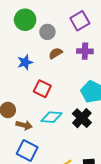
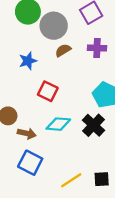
gray circle: (47, 32) -> (54, 26), size x1.5

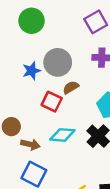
gray circle: (54, 26) -> (58, 62), moved
brown semicircle: (63, 50) -> (71, 87), moved

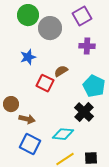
gray circle: (58, 62) -> (50, 28), moved
cyan diamond: (62, 135) -> (63, 134), moved

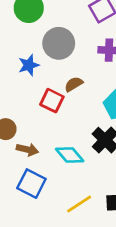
gray circle: (50, 28) -> (59, 43), moved
cyan diamond: (63, 134) -> (70, 155), moved, turned 45

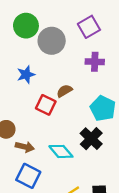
gray circle: (59, 43) -> (52, 41), moved

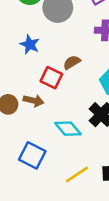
blue star: (26, 75) -> (30, 44), turned -30
brown arrow: (25, 147) -> (34, 101), moved

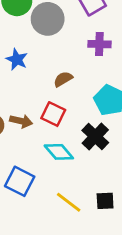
red square: (51, 78) -> (53, 114), moved
yellow line: (77, 174) -> (69, 202), turned 70

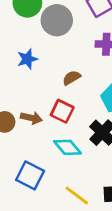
blue star: (17, 59) -> (27, 59), turned 30

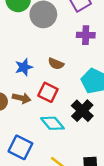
blue star: (27, 59) -> (24, 67), moved
brown semicircle: (72, 78) -> (56, 64), turned -126

